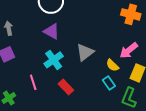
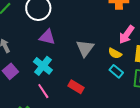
cyan cross: (54, 60) -> (43, 66), moved

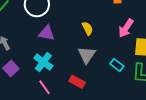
gray triangle: (85, 48) -> (87, 55), moved
yellow semicircle: (115, 53) -> (87, 28), moved, turned -144

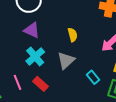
cyan cross: (43, 62) -> (35, 56), moved
red rectangle: (77, 82) -> (40, 84), moved

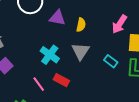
purple triangle: (32, 30) -> (57, 18), moved
yellow semicircle: (73, 35) -> (81, 25), turned 40

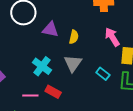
pink arrow: (119, 24) -> (112, 37), turned 114
pink line: (39, 84) -> (30, 95), turned -56

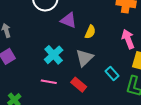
red rectangle: (53, 92) -> (79, 85), moved
pink line: (30, 95) -> (49, 82), moved

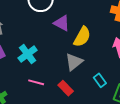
yellow semicircle: (90, 32) -> (82, 37), size x1.5
cyan cross: (54, 55) -> (28, 54), moved

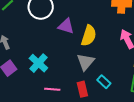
cyan rectangle: (100, 80) -> (104, 82), moved
red rectangle: (66, 88) -> (82, 89), turned 42

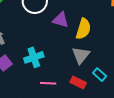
cyan cross: (38, 63) -> (34, 57), turned 30
red rectangle: (82, 89) -> (78, 83), turned -49

